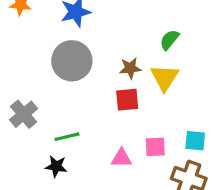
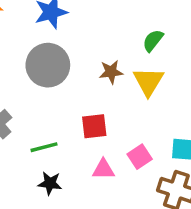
red square: (127, 100) -> (94, 126), moved
pink square: (155, 147) -> (140, 157), turned -30
black star: (56, 166) -> (50, 183), moved

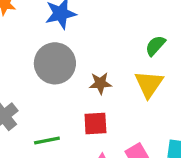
brown star: (111, 72) -> (100, 83), moved

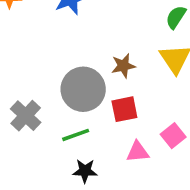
gray circle: (55, 63) -> (83, 89), moved

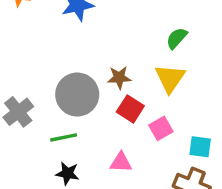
red square: (124, 109) -> (130, 109), moved, turned 36
pink square: (173, 136) -> (161, 128), moved

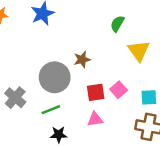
yellow triangle: (170, 78) -> (139, 51), moved
red square: (130, 109) -> (96, 92), moved, turned -30

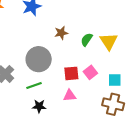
green semicircle: (117, 24) -> (87, 40), moved
brown star: (82, 59) -> (61, 33), moved

